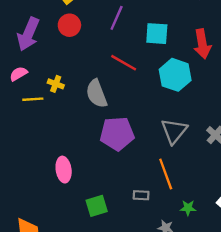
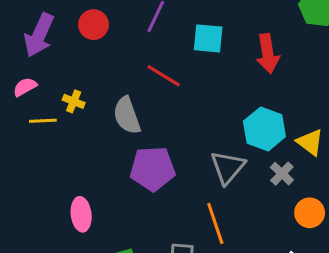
cyan hexagon: (175, 75) -> (264, 129), moved

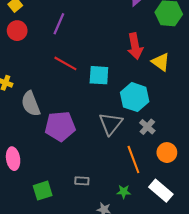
cyan square: (208, 38) -> (99, 75), moved
gray semicircle: (127, 116) -> (31, 104), moved
yellow triangle: (310, 142) -> (161, 62), moved
orange line: (215, 223) -> (133, 159), moved

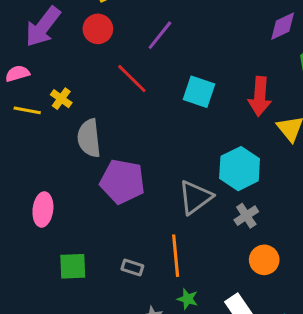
red line: (65, 63) -> (132, 79), moved
cyan square: (99, 75) -> (199, 92), moved
orange line: (133, 159) -> (176, 256), moved

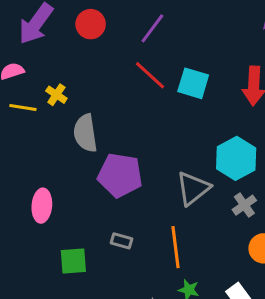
red line: (132, 79) -> (150, 75), moved
gray rectangle: (132, 268) -> (121, 241), moved

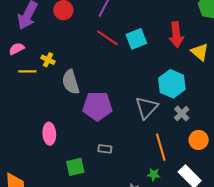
cyan square: (193, 83) -> (136, 39), turned -30
orange line: (175, 247) -> (161, 147), moved

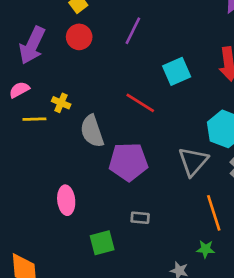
red line: (107, 38) -> (140, 103), moved

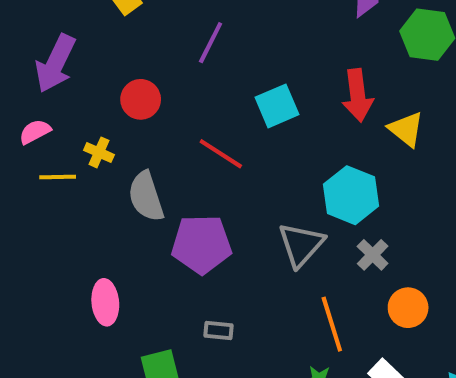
red circle: (79, 37) -> (141, 99), moved

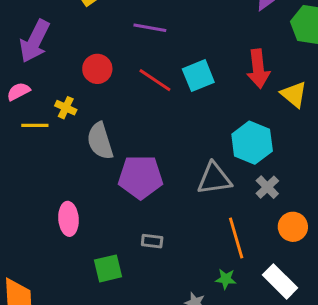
purple line: (211, 43) -> (150, 28), turned 72
red line: (221, 154) -> (155, 80), moved
gray triangle: (301, 245) -> (214, 179), turned 39

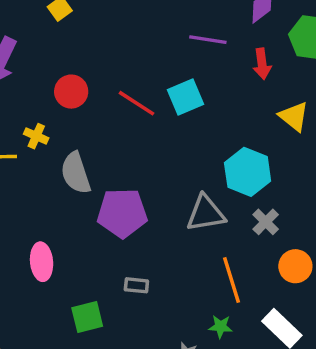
purple line: (150, 28) -> (208, 40), moved
red arrow: (258, 69) -> (262, 64), moved, size x0.7

